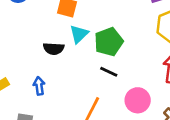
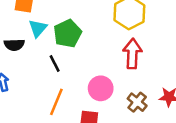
black line: (109, 72) -> (55, 63), moved, turned 42

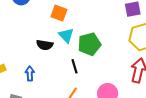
cyan triangle: (38, 28) -> (66, 35), turned -35

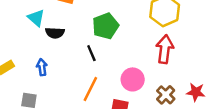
cyan triangle: (66, 35) -> (36, 18), moved

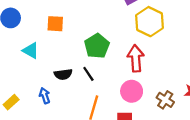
black semicircle: (55, 33) -> (63, 74), moved
red arrow: (165, 49) -> (136, 58), moved

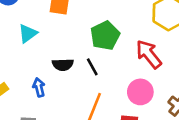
cyan triangle: (31, 51) -> (28, 33), turned 48
red arrow: (136, 58) -> (149, 54), turned -40

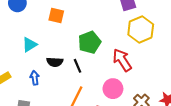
cyan triangle: (28, 33) -> (30, 45), moved

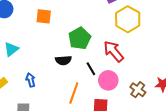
cyan triangle: (30, 45) -> (11, 49), moved
black semicircle: (55, 62) -> (63, 60), moved
black line: (77, 66) -> (91, 69), moved

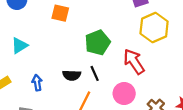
black semicircle: (63, 60) -> (72, 75), moved
black line: (91, 69) -> (95, 73), moved

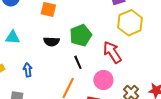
cyan triangle: (19, 46) -> (13, 37), turned 35
black semicircle: (72, 75) -> (51, 42), moved

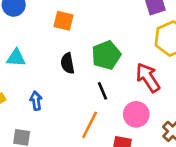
black semicircle: (51, 42) -> (68, 63), turned 77

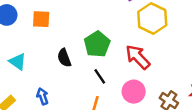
orange square: (63, 21) -> (41, 19), moved
cyan triangle: (16, 58) -> (18, 62), turned 42

